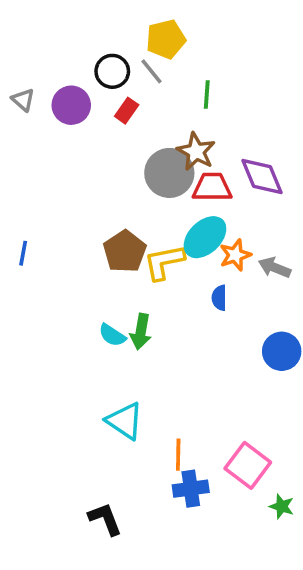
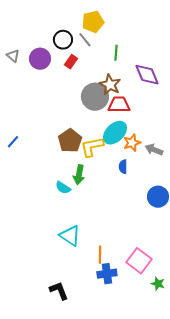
purple diamond: (262, 177) -> (147, 75), moved
blue line: (23, 253) -> (13, 142), turned 32
green arrow: (141, 332) -> (79, 175), moved

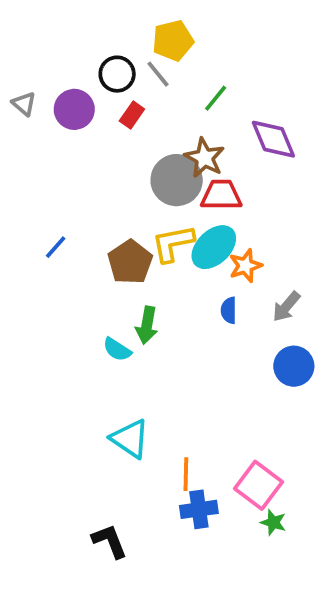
green line: (116, 53) -> (216, 98), turned 35
blue line: (13, 142) -> (56, 247), moved
yellow L-shape: (92, 147) -> (173, 243), moved
gray arrow: (154, 150) -> (286, 307), moved, turned -72
green star: (158, 284) -> (273, 522), moved

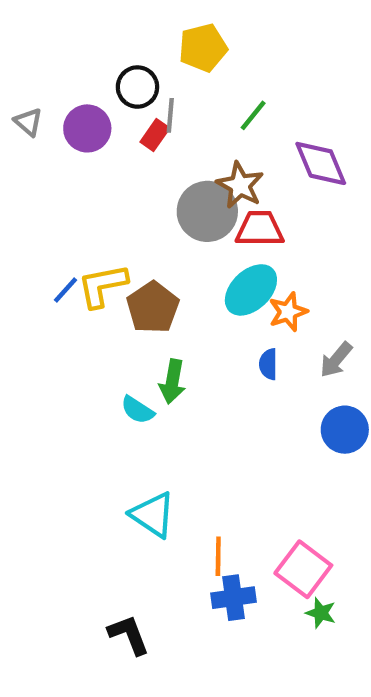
gray line: (158, 74) -> (170, 115), moved, turned 44
yellow L-shape: (173, 243) -> (103, 286), moved

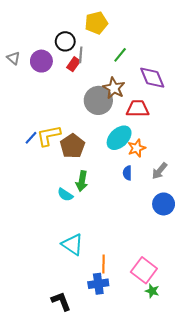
red trapezoid: (260, 229) -> (138, 109), moved
blue cross: (233, 598) -> (98, 284), moved

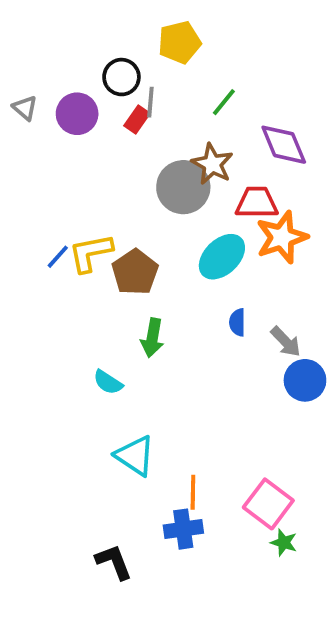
orange star: (137, 148) -> (282, 237), moved, size x1.5
gray arrow: (159, 171) -> (286, 342), moved, turned -84
cyan semicircle: (65, 195) -> (108, 382), moved

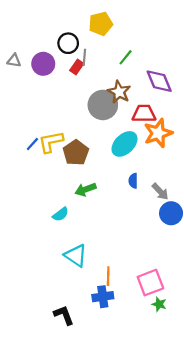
gray triangle: (25, 108) -> (14, 61), turned -32
green arrow: (152, 338) -> (85, 189), turned 60
cyan semicircle: (108, 382) -> (61, 214), turned -70
pink square: (268, 504) -> (150, 283), turned 32

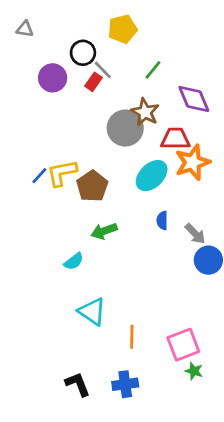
gray line: (84, 57) -> (103, 70), turned -49
gray triangle: (14, 61) -> (25, 29), moved
blue cross: (103, 297) -> (125, 384), moved

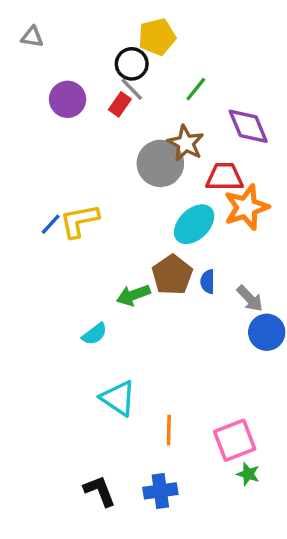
black circle: (83, 53) -> (132, 64), moved
brown pentagon: (92, 186) -> (172, 275), moved

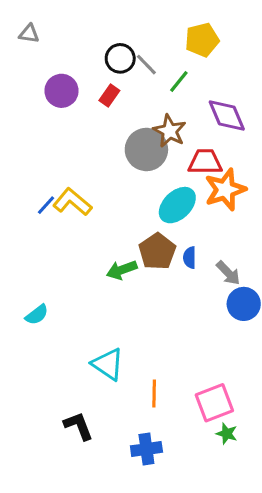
yellow pentagon: (157, 37) -> (202, 40), moved
gray line: (132, 89) -> (146, 65), moved
yellow L-shape: (79, 221) -> (72, 202), turned 51
cyan semicircle: (95, 334) -> (37, 315), moved
black L-shape: (100, 491) -> (78, 426), moved

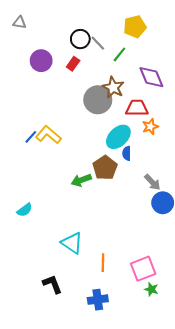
orange star: (225, 190) -> (150, 127), size x0.6
blue semicircle: (190, 258) -> (127, 153), moved

